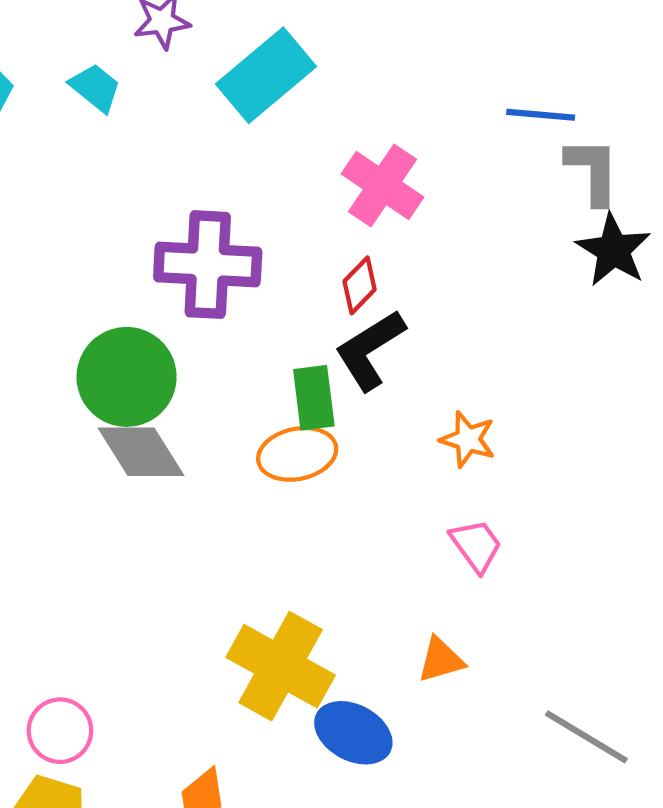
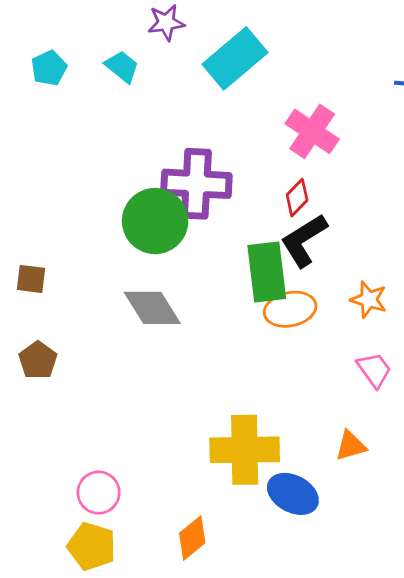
green circle: (127, 377) -> (155, 221), moved
green rectangle: (314, 398) -> (267, 272), size x1.4
orange ellipse: (297, 454) -> (290, 309), moved
yellow cross: (281, 666) -> (245, 450), turned -30

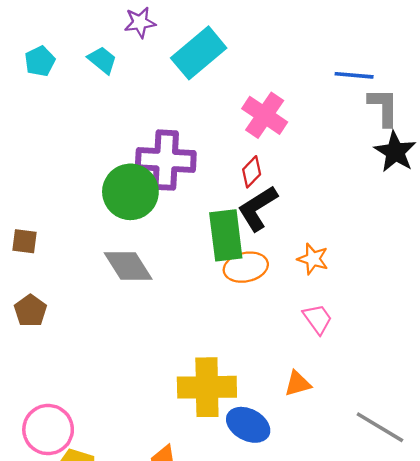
pink circle: (99, 493) -> (48, 430), moved, size x1.4

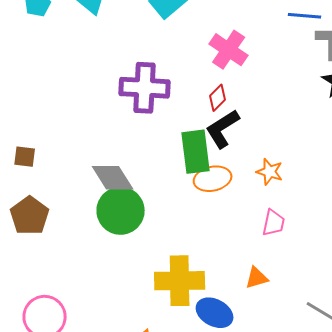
green circle: (130, 192) -> (121, 211), moved
brown pentagon: (30, 311) -> (30, 216), size x1.4
pink trapezoid: (318, 319) -> (274, 223), turned 48

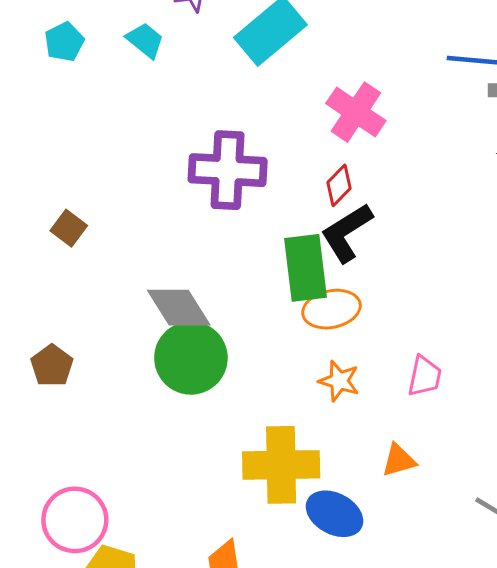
brown square: (25, 157) -> (69, 228), moved, turned 30
orange star: (270, 172) -> (339, 381), moved
brown pentagon: (30, 216) -> (52, 366), size x0.7

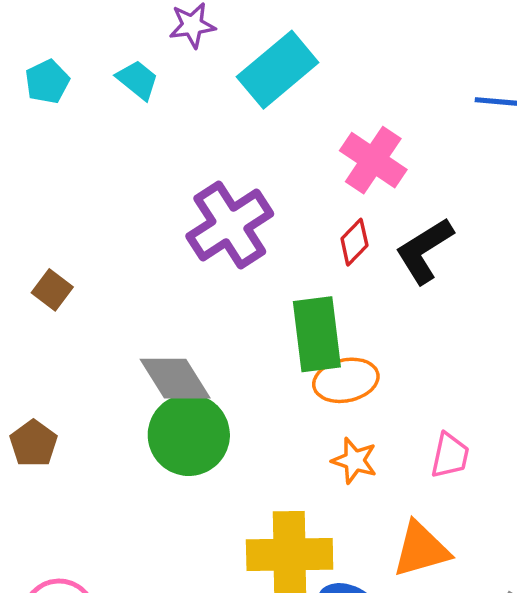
purple cross: (228, 170) -> (230, 225), turned -36
black L-shape: (347, 233) -> (424, 251), moved
orange triangle: (399, 460) -> (421, 549), size x1.5

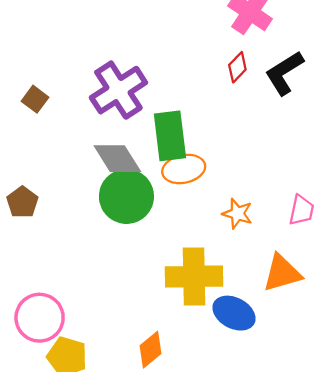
purple cross: (230, 225) -> (118, 90), moved
green rectangle: (317, 334) -> (170, 136), moved
orange ellipse: (346, 380) -> (184, 169), moved

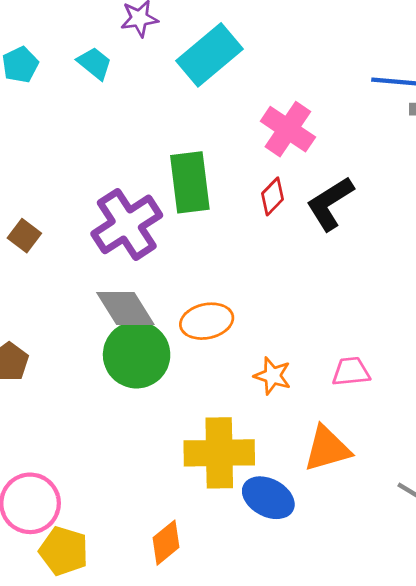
green rectangle: (170, 136) -> (190, 182), moved
pink trapezoid: (301, 210) -> (351, 372), turned -108

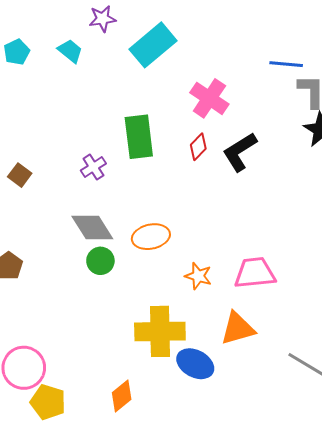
purple cross: (127, 224) -> (93, 167), size x0.5
green circle: (137, 355) -> (100, 261), size x0.6
pink trapezoid: (351, 372) -> (255, 273), size x1.5

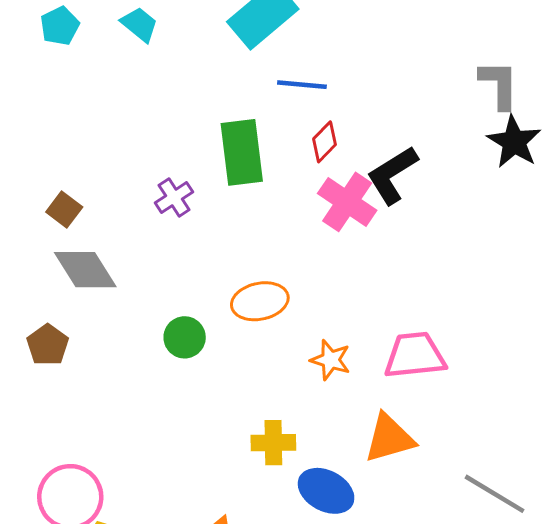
blue line: (286, 64) -> (302, 85), moved
pink cross: (209, 98) -> (347, 202), moved
red diamond: (198, 147) -> (325, 142), moved
gray diamond: (92, 228) -> (85, 270), moved
yellow cross: (160, 331) -> (273, 443), size x0.6

